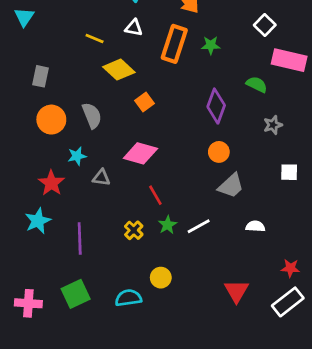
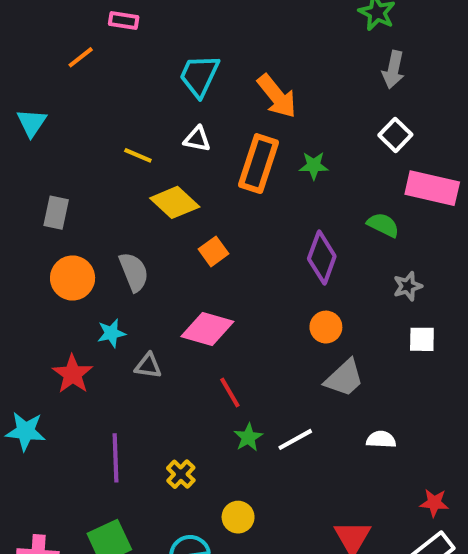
white square: (289, 172) -> (422, 339), moved
cyan star: (38, 221) -> (26, 431), moved, turned 30
yellow cross: (134, 230) -> (181, 474), moved

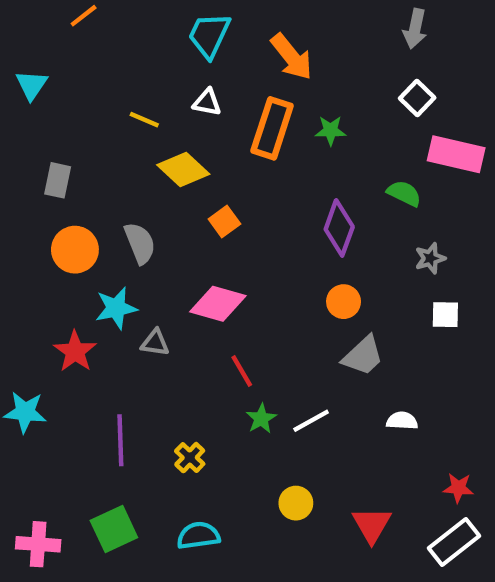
cyan star: (111, 333) -> (116, 308), size x1.4
yellow circle: (238, 517) -> (296, 503), moved

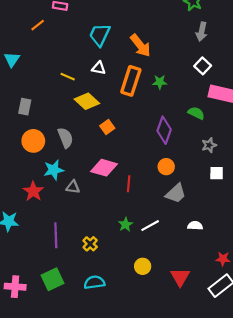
red line: (242, 371) -> (129, 184), moved, turned 35

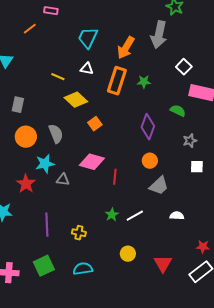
gray arrow: (202, 32) -> (159, 35), moved, size x1.5
orange arrow: (140, 46) -> (126, 48), turned 70
yellow cross: (90, 244) -> (79, 233), turned -32

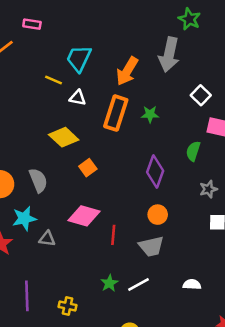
yellow line: (58, 77) -> (54, 80), moved
green semicircle: (178, 111) -> (193, 151), turned -98
gray trapezoid: (159, 186) -> (151, 246), moved, turned 30

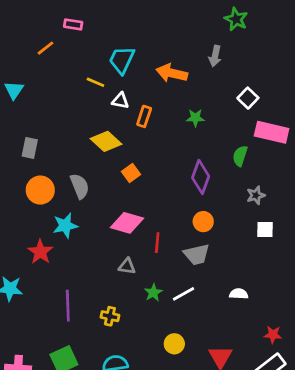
gray arrow: (169, 55) -> (215, 56), size x0.6
orange arrow: (127, 71) -> (172, 73), turned 72
orange rectangle: (116, 113) -> (144, 116), moved, size x0.6
gray triangle: (47, 239) -> (127, 266), moved

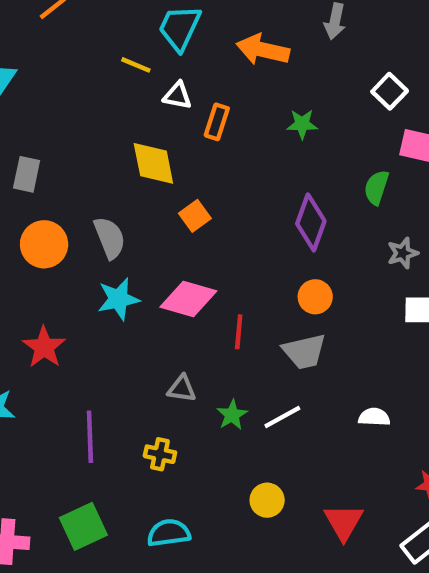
yellow diamond: (106, 141) -> (153, 163), turned 36
cyan star: (65, 226) -> (118, 299), moved
gray triangle: (127, 266) -> (182, 389), moved

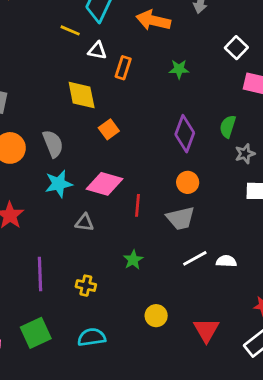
green semicircle: (376, 187) -> (228, 126), moved
gray triangle: (182, 389) -> (84, 223), moved
white line: (282, 417) -> (195, 258), moved

